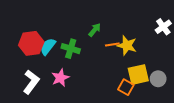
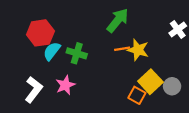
green arrow: (95, 30) -> (118, 20), moved, size x1.6
red hexagon: (31, 43) -> (40, 33), moved
yellow square: (138, 75) -> (150, 82), turned -30

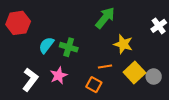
red hexagon: (40, 33) -> (18, 23), moved
orange line: (122, 49) -> (105, 66), moved
orange square: (137, 95) -> (94, 85), moved

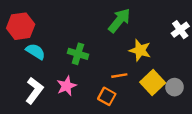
cyan semicircle: (46, 45) -> (35, 51), moved, turned 84

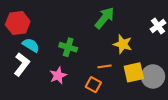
yellow square: (153, 83) -> (134, 72), turned 30
gray circle: (174, 87) -> (153, 76), size x1.5
white L-shape: (34, 91) -> (22, 64), moved

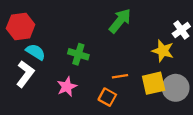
yellow star: (123, 44) -> (163, 51), moved

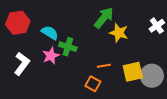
yellow star: (163, 51) -> (119, 33), moved
cyan semicircle: (36, 52) -> (50, 33), moved
pink star: (67, 87) -> (51, 56), moved

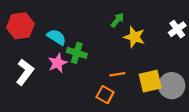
green arrow: (104, 18) -> (117, 20), size x0.6

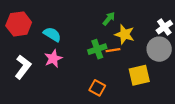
green cross: (77, 53) -> (97, 49), moved, turned -36
orange line: (117, 74) -> (113, 50), moved
gray circle: (172, 86) -> (159, 49), moved

